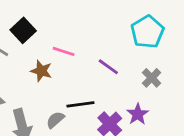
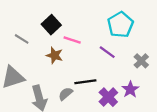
black square: (23, 30) -> (51, 25), moved
cyan pentagon: (147, 32) -> (120, 25), moved

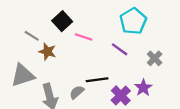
brown star: (55, 55) -> (47, 52), moved

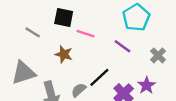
black square: (62, 21) -> (64, 17), turned -36
brown star: (47, 52) -> (64, 54), moved
black line: (97, 80) -> (99, 77), turned -35

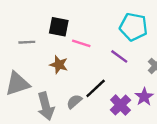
cyan pentagon: (136, 17) -> (133, 27), turned -30
gray line: (33, 32) -> (27, 42), turned -35

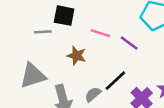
black square: (59, 27) -> (64, 16), moved
purple line: (119, 56) -> (129, 43), moved

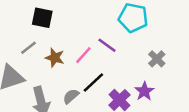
gray line: (43, 32) -> (29, 48), moved, turned -35
pink line: (100, 33) -> (83, 55), moved, turned -66

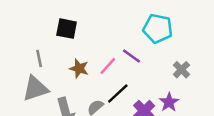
gray line: (29, 48) -> (39, 58), moved, turned -63

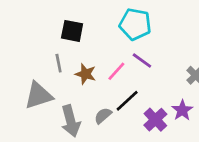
cyan pentagon: (158, 29) -> (135, 24), moved
gray line: (39, 58) -> (59, 63), moved

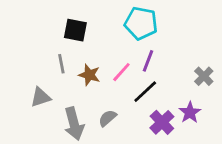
purple line: (142, 60) -> (148, 61), turned 75
gray triangle: (38, 95) -> (40, 97), size x0.7
black line: (127, 101) -> (145, 92), moved

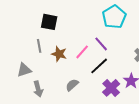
cyan pentagon: (141, 23) -> (114, 17), moved, turned 30
purple line: (148, 61) -> (101, 44), turned -63
gray arrow: (74, 124) -> (38, 89), moved, size x0.7

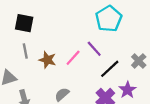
black square: (49, 22) -> (24, 23), moved
black line: (99, 66) -> (110, 69), moved

